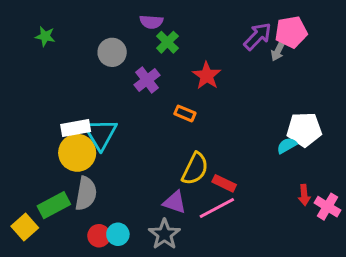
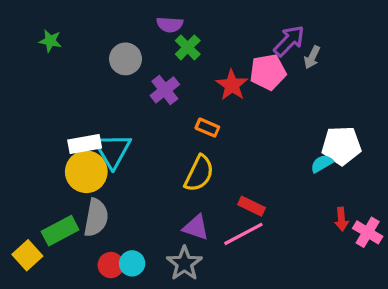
pink pentagon: (291, 32) -> (268, 72), moved
yellow semicircle: (195, 169) -> (199, 173), moved

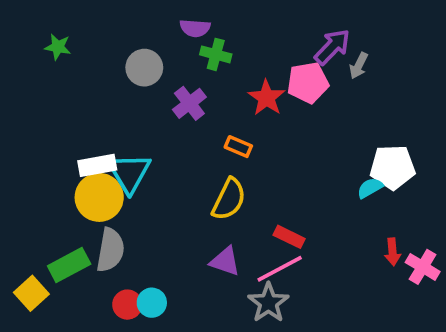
green cross: (188, 47) -> (216, 54), turned -30
gray star: (184, 263) -> (268, 303), moved

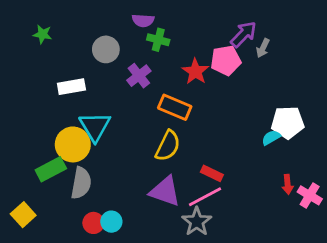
orange rectangle: (238, 147) -> (175, 107), size x1.6
white rectangle: (97, 165) -> (71, 87), moved
purple triangle: (225, 261) -> (165, 191), size x1.4
green rectangle: (69, 265) -> (51, 169), moved

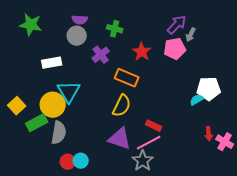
purple semicircle: (143, 21) -> (80, 20), moved
green star: (43, 34) -> (31, 25), size x1.6
pink pentagon: (226, 60) -> (175, 49), moved
yellow square: (23, 215) -> (17, 106), moved

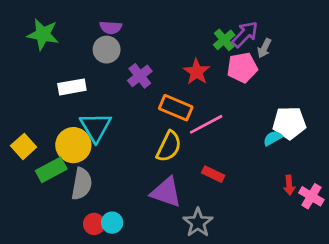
green cross: (115, 29) -> (224, 40), moved, turned 35
pink line: (149, 143) -> (206, 124), moved

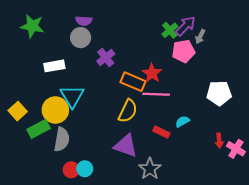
red star: (197, 72) -> (152, 73), moved
pink line: (206, 124) -> (156, 94), turned 30
cyan semicircle: (273, 138) -> (182, 122), moved

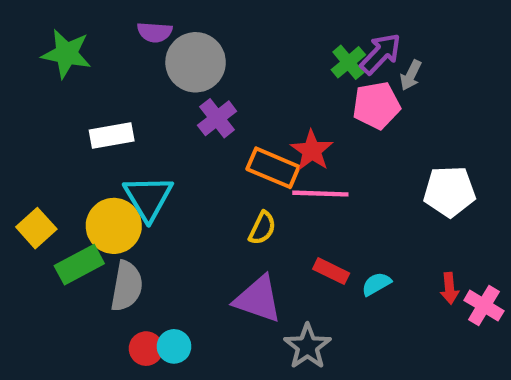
purple semicircle: (84, 21) -> (155, 32), moved
gray circle: (81, 38) -> (196, 62), moved, size x1.4
yellow semicircle: (128, 111) -> (262, 228), size x0.7
cyan semicircle: (182, 122) -> (376, 284), moved

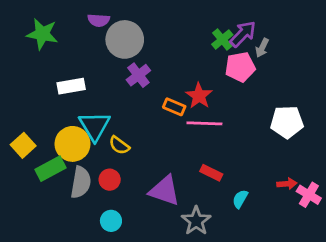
orange rectangle: (273, 168) -> (174, 107), size x0.7
yellow semicircle: (262, 228) -> (119, 145), moved, turned 100
cyan semicircle: (376, 284) -> (240, 199), moved, turned -30
red arrow: (450, 288) -> (287, 184), turned -90
red circle: (146, 349) -> (110, 180), moved

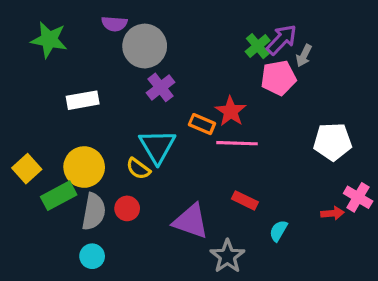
cyan triangle: (94, 126) -> (157, 146), moved
pink cross: (309, 195) -> (358, 197), moved
cyan circle: (111, 221) -> (92, 256), moved

